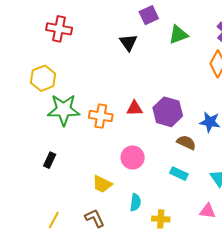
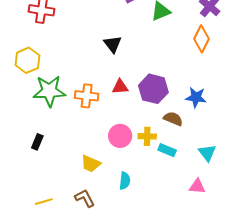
black triangle: (128, 43) -> (113, 44), moved
yellow cross: (161, 219) -> (147, 136), moved
yellow line: (54, 220) -> (44, 202), turned 48

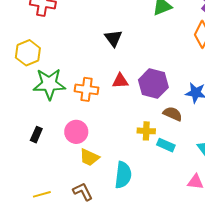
pink circle: (120, 136) -> (76, 132), moved
cyan semicircle: (125, 181) -> (123, 175), size x1.5

